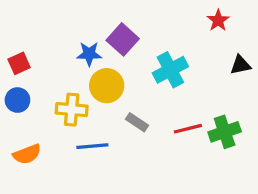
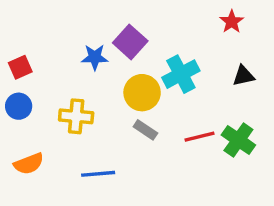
black triangle: (240, 65) -> (243, 76), moved
yellow circle: (107, 86) -> (142, 93), moved
green cross: (225, 132) -> (238, 140), turned -36
blue line: (92, 146) -> (98, 174), moved

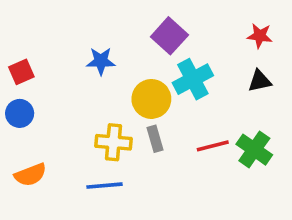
red star: (232, 22) -> (260, 36), moved, turned -30
purple square: (130, 42) -> (169, 36), moved
yellow cross: (76, 116) -> (113, 142), moved
gray rectangle: (145, 130) -> (155, 139), turned 40

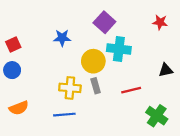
cyan cross: (193, 79) -> (119, 49), turned 35
black triangle: (260, 81) -> (166, 70), moved
green cross: (254, 150) -> (157, 116), moved

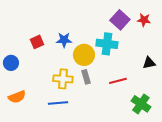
purple square: (104, 22) -> (120, 20), moved
blue star: (62, 38) -> (64, 40), moved
red square: (13, 45) -> (37, 42), moved

